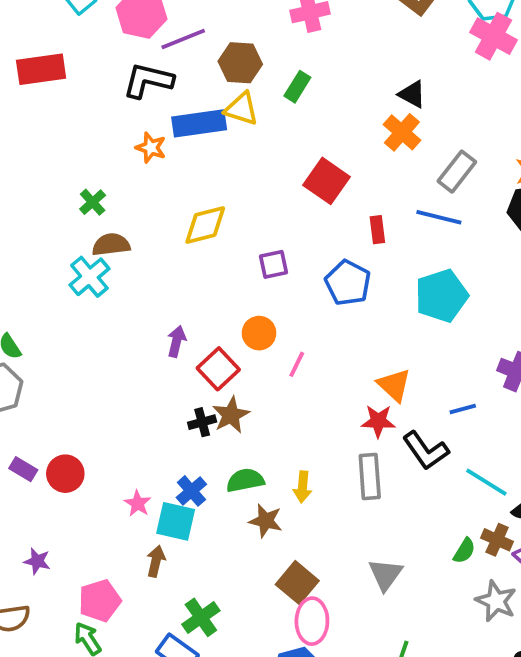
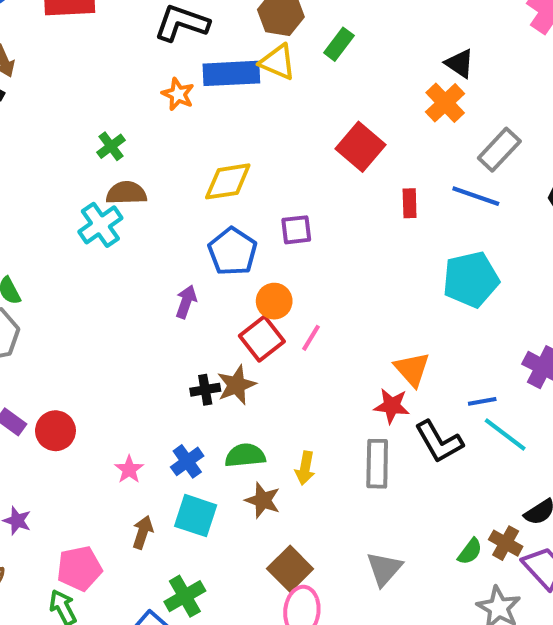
blue pentagon: (348, 283) -> (232, 252), moved
red square: (218, 369) -> (262, 339), moved
cyan line: (486, 482) -> (505, 435), moved
cyan square: (176, 521) -> (196, 516), moved

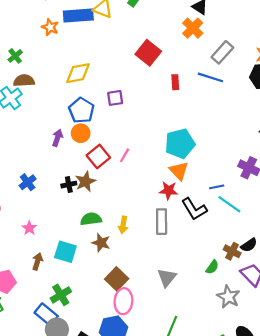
cyan pentagon: (471, 279) -> (180, 144), moved
orange circle: (274, 301) -> (81, 133), moved
blue cross: (187, 461) -> (28, 182), moved
brown cross: (506, 543) -> (232, 251), moved

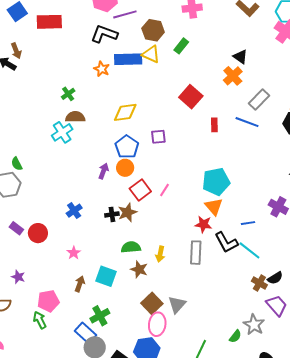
cyan line: (229, 204) -> (249, 250), moved
green semicircle: (212, 267) -> (235, 336), moved
gray triangle: (167, 278) -> (177, 305), moved

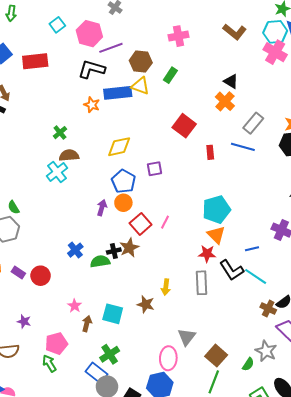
green semicircle: (131, 247) -> (100, 261), moved
pink star: (74, 253) -> (75, 306), moved
brown square: (152, 303) -> (216, 356), moved

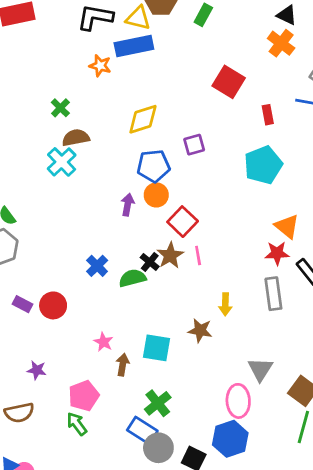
yellow triangle: (140, 86) -> (138, 18), moved
blue pentagon: (123, 181) -> (153, 166), turned -30
cyan pentagon: (216, 209) -> (263, 165), moved
pink line: (165, 222) -> (198, 256), moved, turned -32
black cross: (114, 251) -> (150, 262), turned -32

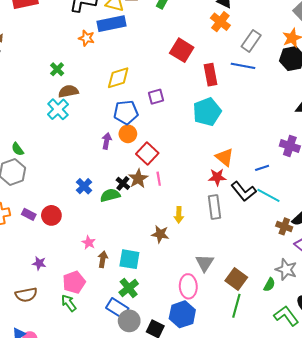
red rectangle: (268, 115) -> (211, 75), size x1.5
cyan square: (157, 348) -> (129, 259), moved

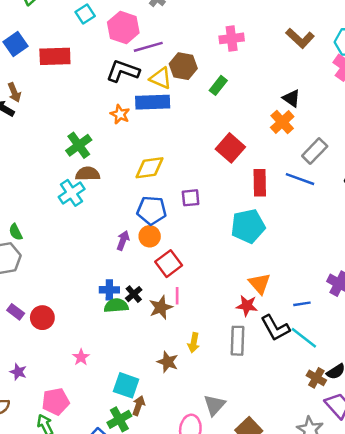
green cross: (57, 69) -> (79, 145), size x1.5
brown star: (138, 179) -> (161, 307), moved
blue cross: (84, 186) -> (109, 290), moved, turned 35
brown arrow: (103, 259) -> (139, 406), moved

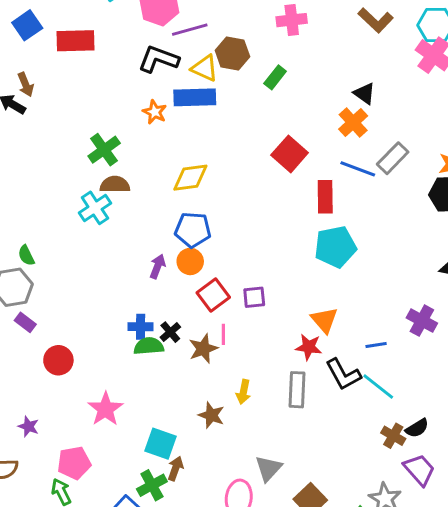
blue line: (300, 179) -> (358, 169), moved
purple square: (191, 198) -> (254, 297), moved
cyan pentagon: (248, 226) -> (335, 247), moved
purple rectangle: (16, 312) -> (25, 322), moved
pink star: (81, 357) -> (105, 409), size x1.6

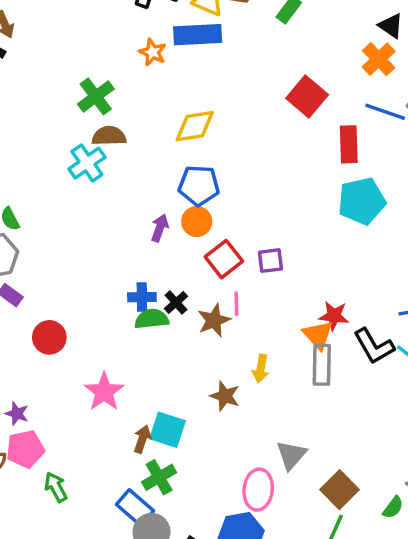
orange triangle: (324, 320) -> (318, 335), moved
pink pentagon: (74, 463) -> (25, 449), moved
brown arrow: (175, 468) -> (142, 439), moved

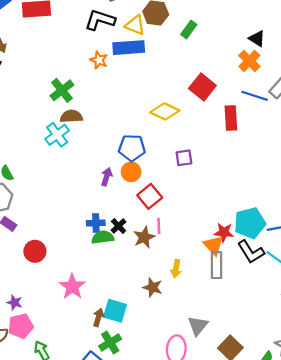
yellow diamond: (195, 126) -> (165, 111), moved, turned 36
cyan pentagon: (362, 201) -> (250, 223), moved
purple square: (270, 261) -> (184, 158), moved

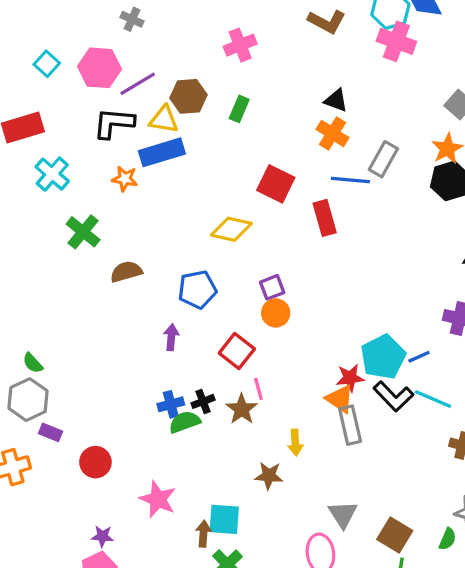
brown semicircle: (71, 116) -> (126, 272), moved
cyan cross: (57, 135) -> (52, 174), moved
orange circle: (131, 172) -> (276, 313), moved
black cross: (119, 226) -> (203, 401), turned 35
purple star: (15, 302) -> (102, 536), moved

